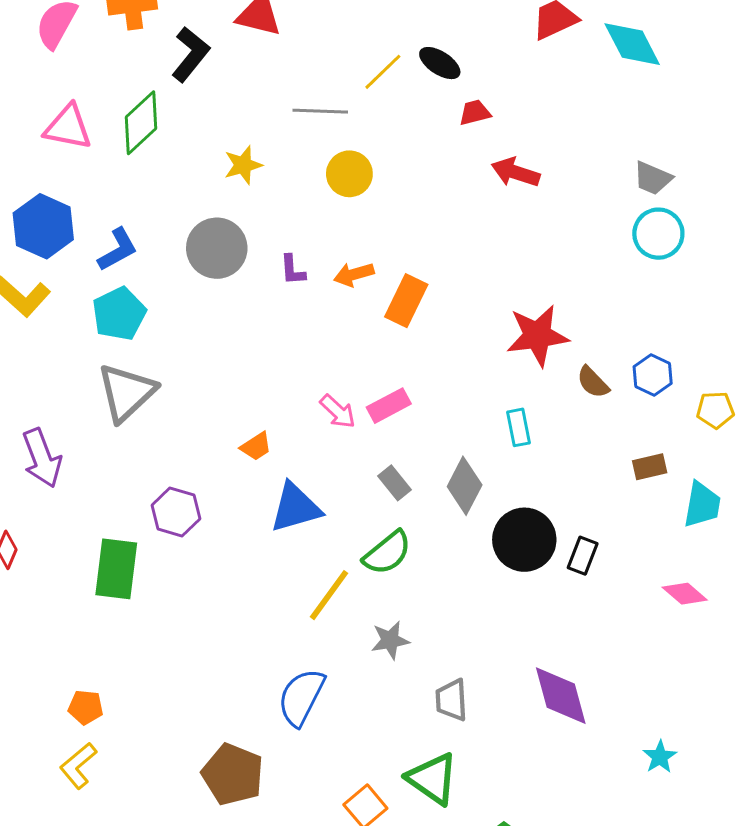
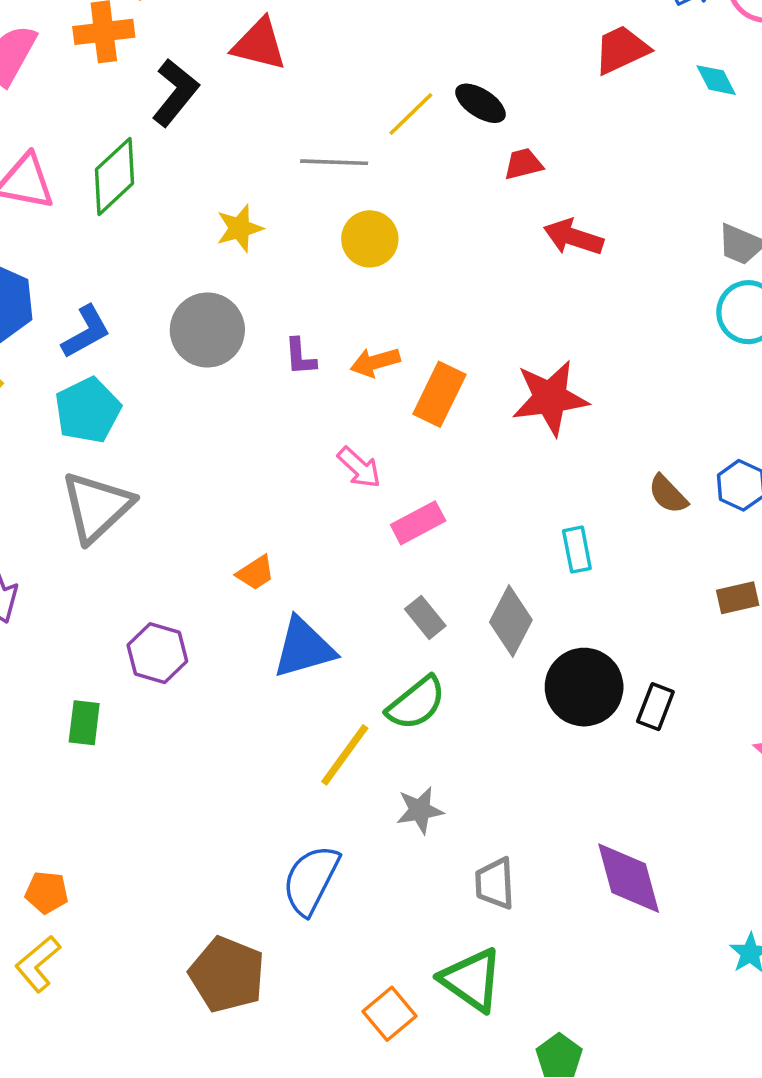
cyan diamond: (632, 44) -> (716, 80), size x0.6
red star: (537, 336) -> (550, 398), moved
pink arrow: (338, 411) -> (359, 467), moved
green rectangle: (116, 569) -> (84, 723), size x0.6

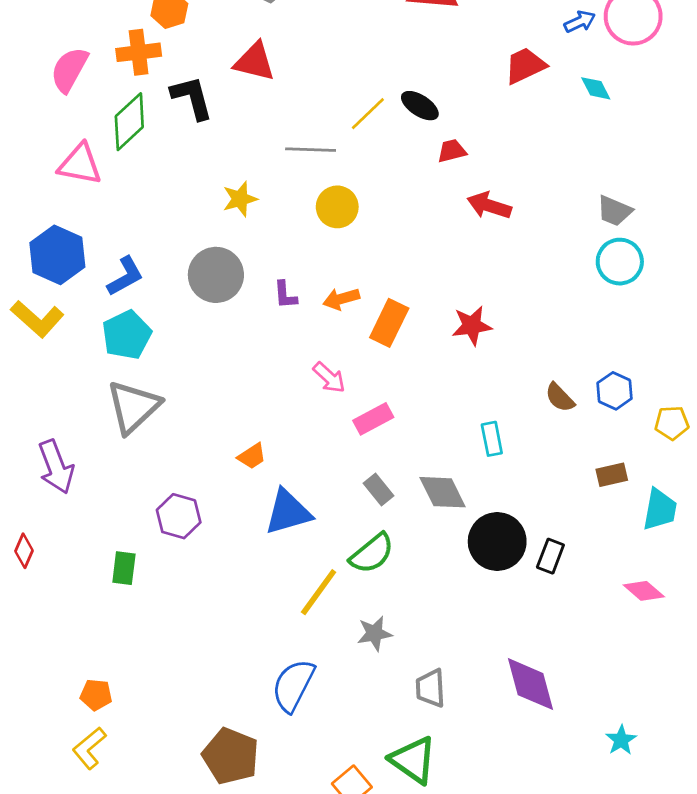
black L-shape: (175, 93) -> (192, 98), turned -54
green diamond: (115, 176) -> (129, 122), moved
red star: (550, 398) -> (472, 326), size x0.7
gray diamond: (511, 621) -> (443, 492), turned -54

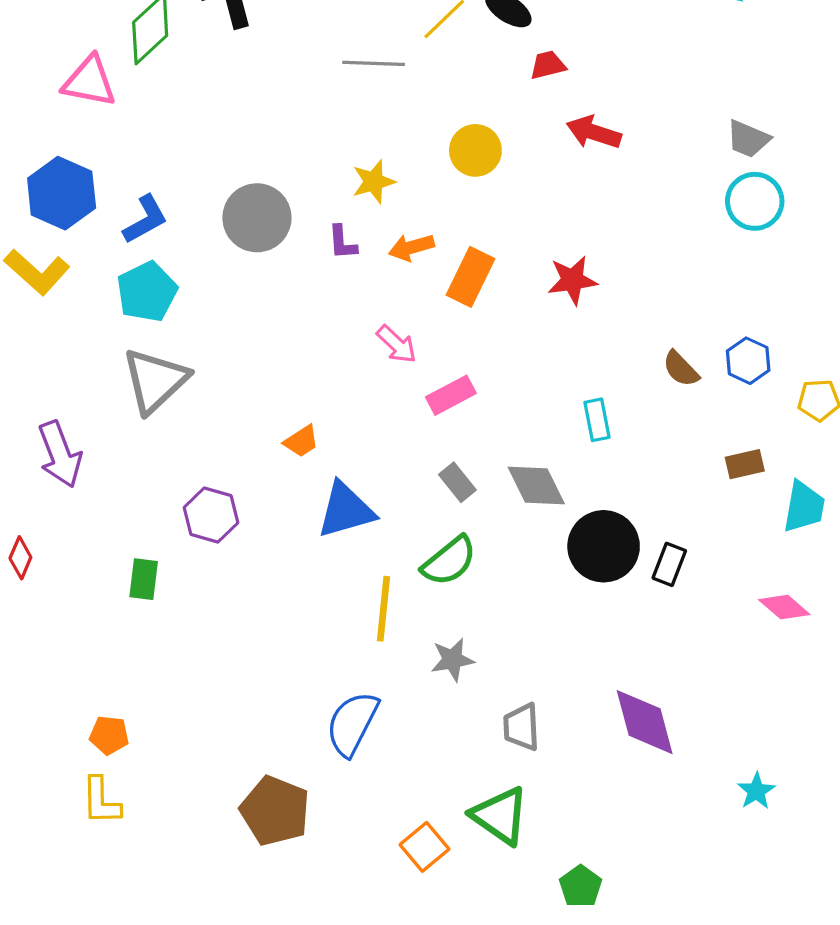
yellow star: (240, 199) -> (374, 182), moved
yellow circle: (337, 207) -> (475, 150), moved
yellow line: (319, 592) -> (383, 609), turned -30
yellow L-shape: (89, 748) -> (101, 801), turned -51

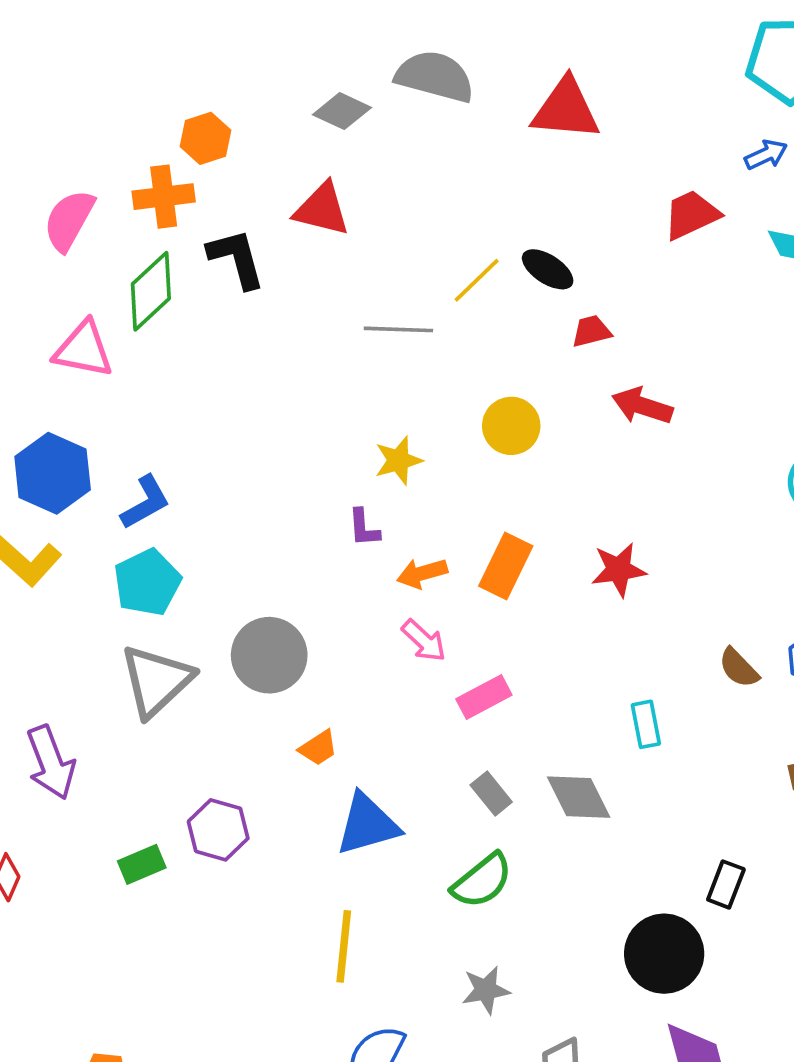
gray circle: (257, 218) -> (269, 655), moved
orange arrow: (411, 247) -> (422, 573), moved
black circle: (604, 546) -> (664, 954), moved
green rectangle: (144, 579) -> (142, 864), moved, turned 60
yellow line: (383, 609) -> (344, 946), moved

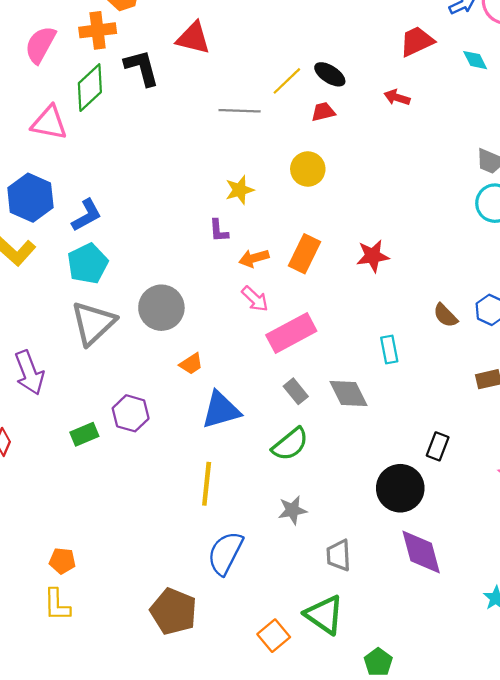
red trapezoid: (591, 331) -> (323, 112), moved
red arrow: (642, 406) -> (397, 97), moved, size x0.7
pink rectangle: (484, 697) -> (291, 333), size x1.5

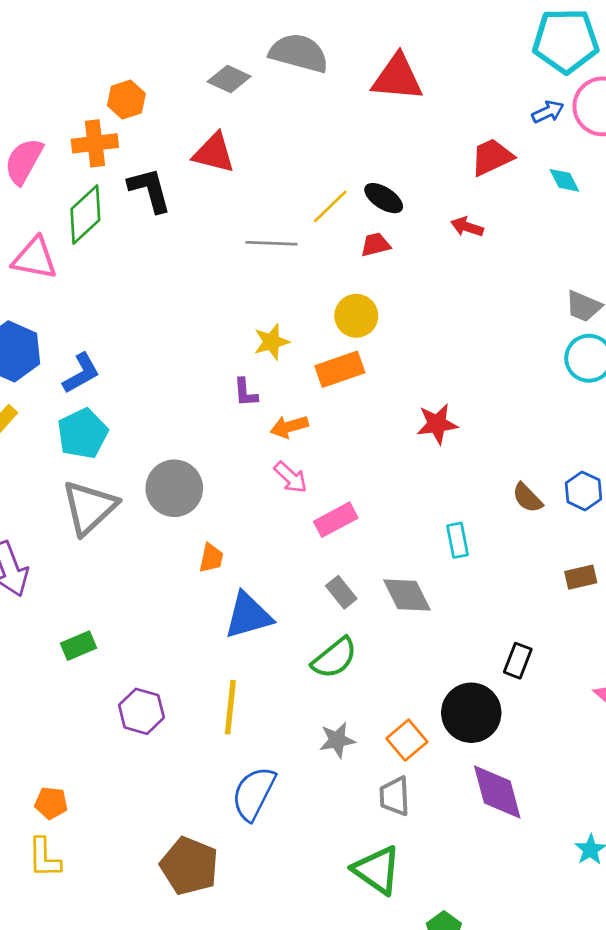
orange rectangle: (305, 254) -> (340, 369), moved, turned 45
pink rectangle: (291, 333) -> (336, 520), size x0.7
orange trapezoid: (191, 364) -> (211, 558), turned -45
purple hexagon: (131, 413) -> (141, 711), moved
orange square: (274, 636) -> (407, 740), moved

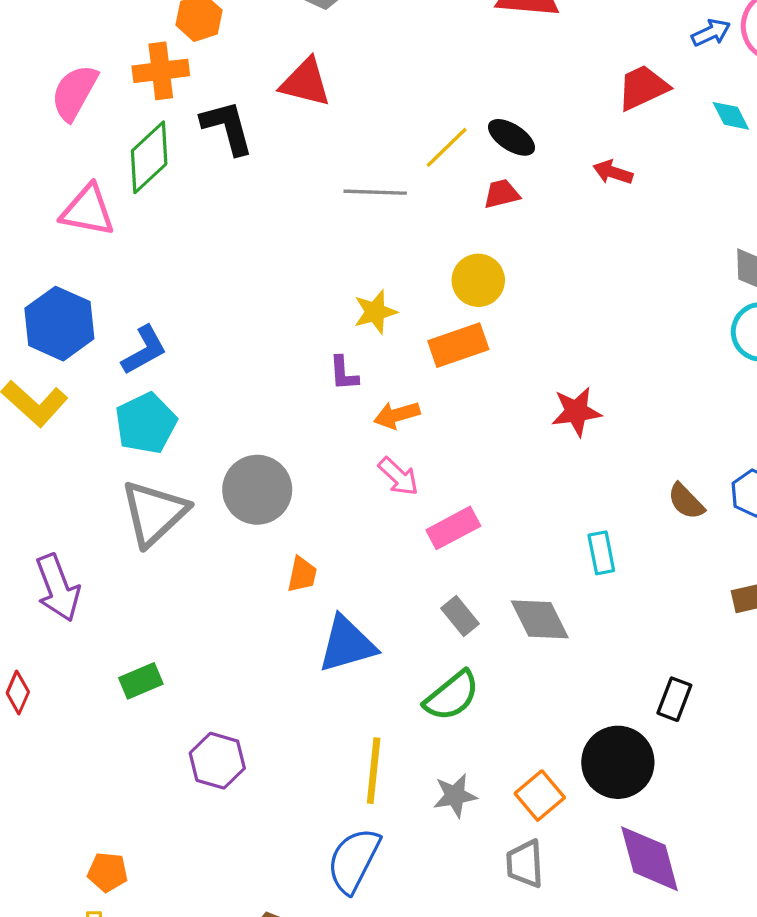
yellow line: (230, 707) -> (374, 771), moved

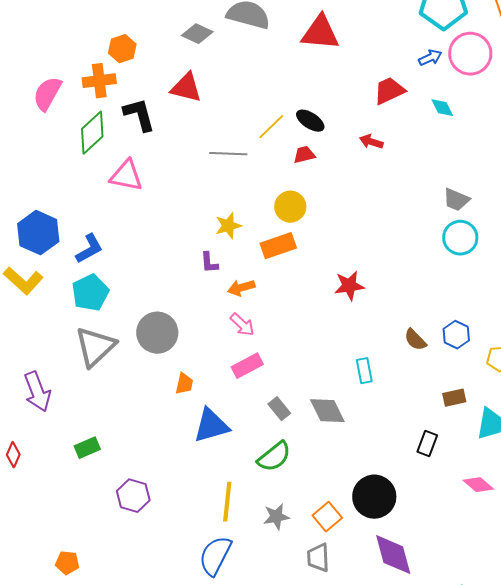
pink triangle: (88, 210) -> (126, 176), moved
pink rectangle: (453, 528) -> (247, 366), moved
black rectangle: (674, 699) -> (427, 444), moved

